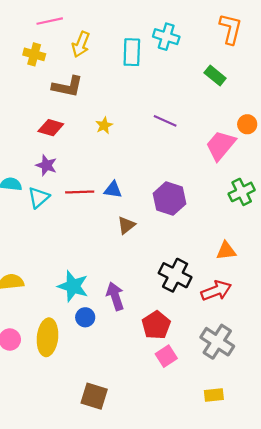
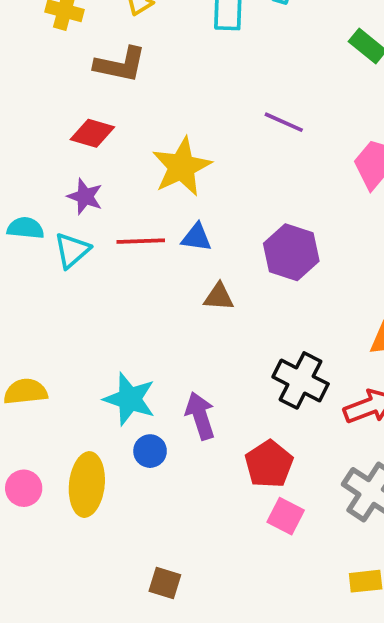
yellow star: (104, 125) -> (182, 167), moved, size x2.0
brown triangle: (126, 225) -> (219, 297), turned 42
pink square: (166, 356) -> (286, 516), turned -30
brown square: (94, 396) -> (165, 583), size x0.7

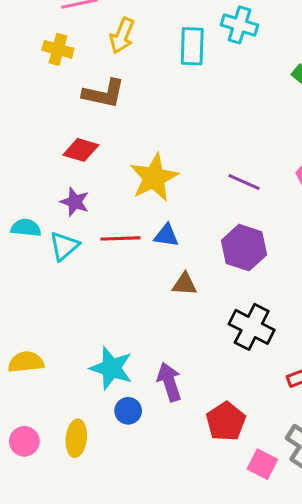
purple line: (284, 122) -> (244, 182), moved
black cross: (301, 380) -> (252, 327), moved
yellow ellipse: (87, 485) -> (76, 438), size x0.7
pink square: (286, 516) -> (262, 464), moved

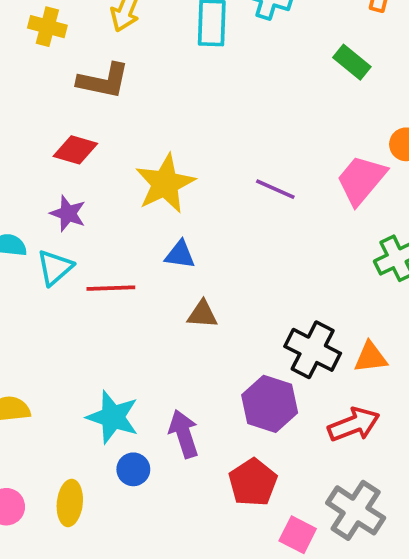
red line: (120, 238) -> (111, 288), moved
purple hexagon: (244, 248) -> (270, 404), moved
black cross: (252, 327) -> (313, 350), moved

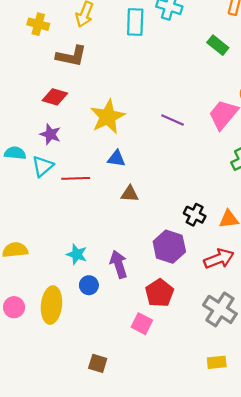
black cross: (313, 350) -> (195, 215), size x0.7
cyan star: (113, 417) -> (77, 254), size x0.7
yellow ellipse: (70, 503) -> (51, 305), size x1.4
pink square: (298, 535) -> (142, 324), moved

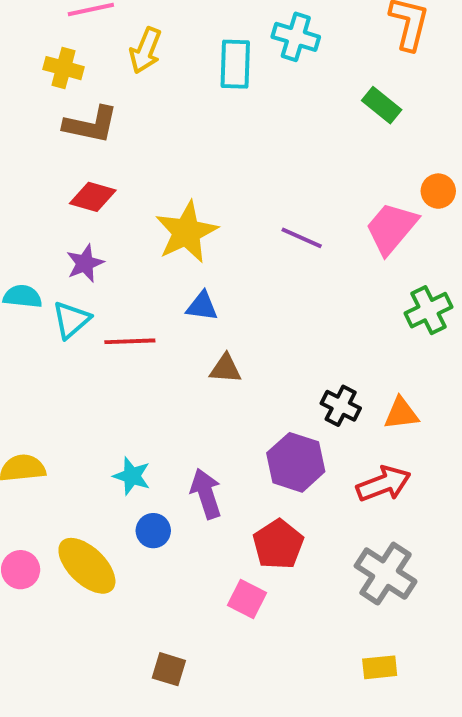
brown L-shape: (71, 56) -> (91, 125), moved
purple star: (50, 134) -> (85, 263), turned 30
yellow ellipse: (51, 305) -> (87, 566), turned -52

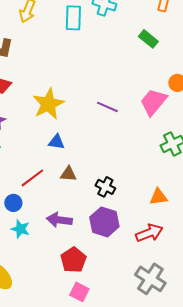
red line: (130, 341) -> (32, 178), moved, turned -35
black cross: (341, 406) -> (105, 187), moved
purple arrow: (206, 494) -> (59, 220), moved, turned -65
blue circle: (153, 531) -> (13, 203), moved
red pentagon: (278, 544) -> (73, 260), moved

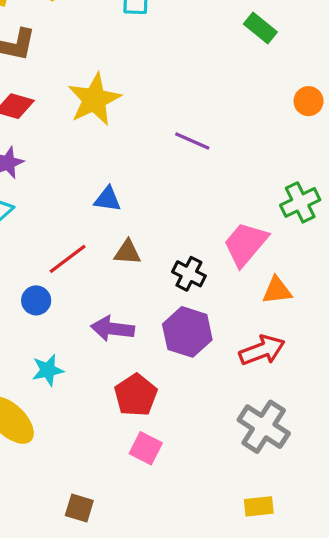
pink trapezoid: (153, 102) -> (245, 244), moved
yellow star: (48, 104) -> (94, 99), moved
cyan star: (20, 229) -> (48, 370), moved, turned -30

